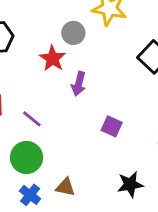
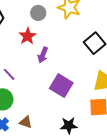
gray circle: (73, 33) -> (38, 13), moved
purple square: (112, 126) -> (61, 86), size x1.6

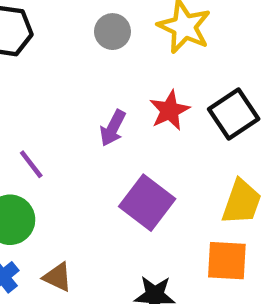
red star: (28, 36) -> (170, 110), moved

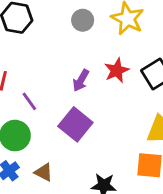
purple square: (147, 203) -> (75, 124), moved

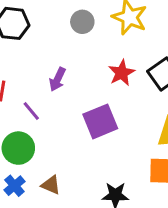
purple arrow: (81, 80) -> (57, 79), moved
purple square: (75, 124) -> (100, 121), moved, turned 32

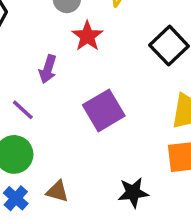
red star: (122, 73) -> (87, 36), moved

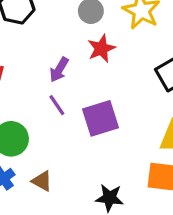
purple line: (23, 110) -> (57, 105), moved

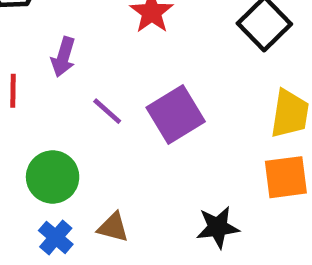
purple arrow: (59, 70) -> (63, 57), moved

